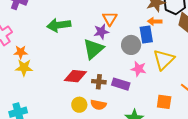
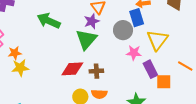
green arrow: (59, 25) -> (49, 21), turned 40
purple rectangle: (121, 84) -> (150, 69), moved, turned 54

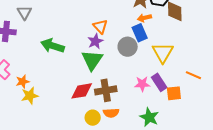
pink star: (134, 53) -> (142, 84), moved
brown cross: (96, 71) -> (106, 90), size x1.5

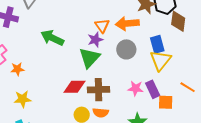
orange arrow: (144, 18) -> (127, 23), moved, size x1.6
blue rectangle: (140, 33) -> (157, 44), moved
yellow star: (30, 96) -> (23, 99), moved

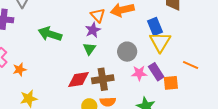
gray circle: (126, 49) -> (127, 52), moved
green triangle: (89, 58) -> (89, 49), size x0.6

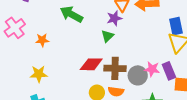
gray circle: (127, 52) -> (138, 75), moved
orange star: (20, 70) -> (42, 40), moved

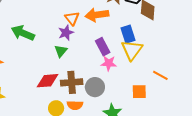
pink star: (152, 69) -> (109, 63), moved
purple rectangle: (169, 71) -> (103, 47), moved

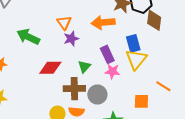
orange triangle: (72, 18) -> (64, 23), moved
green triangle: (61, 51) -> (84, 67), moved
red diamond: (48, 81) -> (50, 68), moved

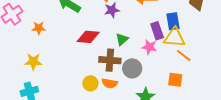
purple rectangle: (107, 54) -> (157, 31), moved
yellow triangle: (136, 59) -> (174, 37), turned 50
orange line: (163, 86) -> (184, 55), moved

